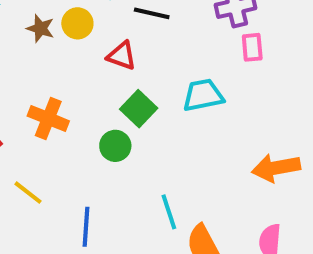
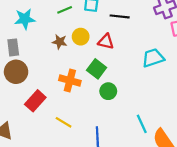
yellow circle: (77, 23) -> (81, 37), moved
brown star: (40, 28) -> (60, 42), moved
green square: (139, 109) -> (97, 69), moved

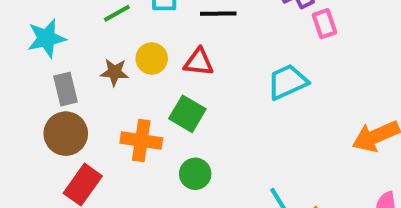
gray rectangle: (13, 47) -> (66, 89), moved
brown circle: (16, 72) -> (66, 134), moved
green circle: (108, 91) -> (195, 174), moved

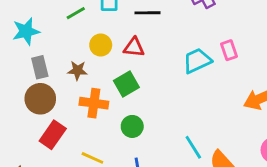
pink rectangle: (324, 24) -> (229, 50), moved
brown star: (115, 72) -> (77, 70), moved
green square: (187, 114) -> (126, 84), turned 30

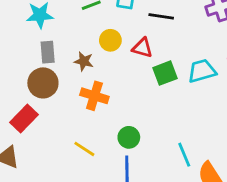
green square: (126, 84) -> (165, 73), moved
green circle: (132, 126) -> (129, 137), moved
red rectangle: (53, 135) -> (24, 119), moved

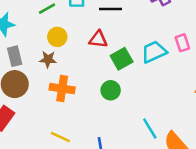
yellow circle: (110, 40) -> (57, 37), moved
green circle: (129, 137) -> (111, 90), moved

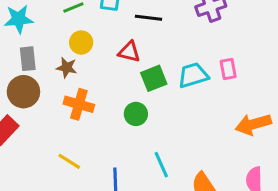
cyan line: (150, 128) -> (161, 165), moved

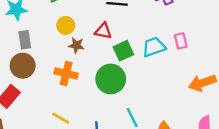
brown star: (67, 68) -> (76, 45), moved
green circle: (136, 114) -> (111, 79), size x1.6

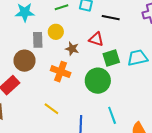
yellow circle: (66, 25) -> (56, 32), moved
gray rectangle: (25, 40) -> (38, 40), moved

